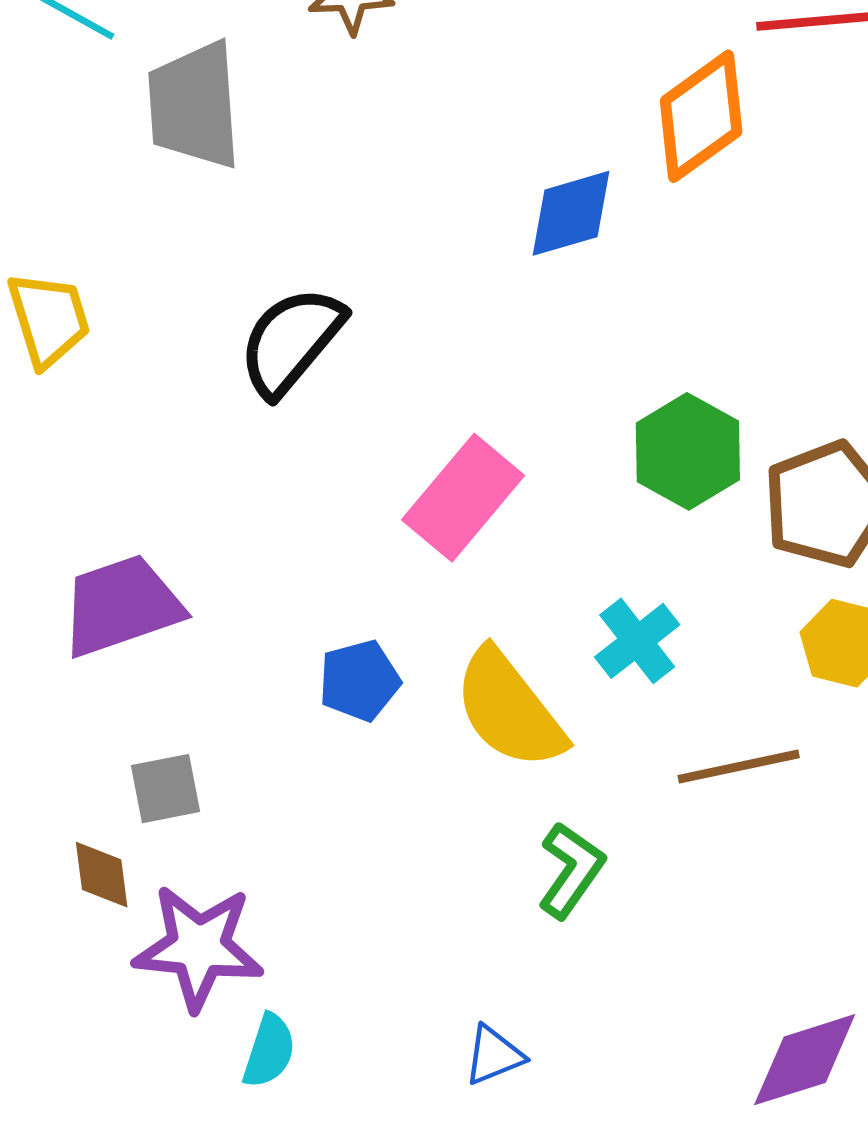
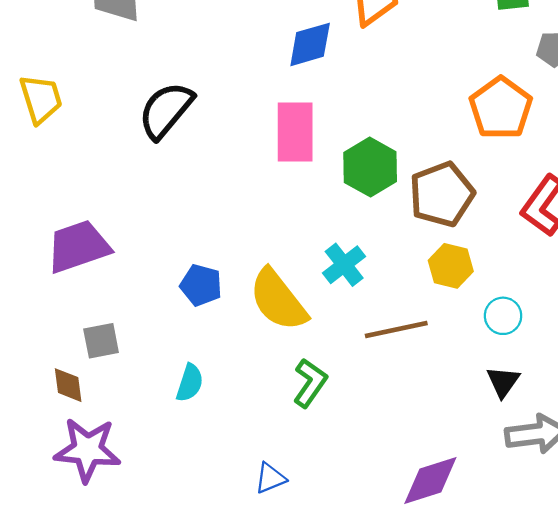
pink rectangle: (463, 498) -> (295, 132), moved, turned -40
blue pentagon: (359, 681) -> (201, 285), turned 30
purple star: (199, 947) -> (87, 450), moved
cyan semicircle: (269, 1051) -> (190, 383), moved

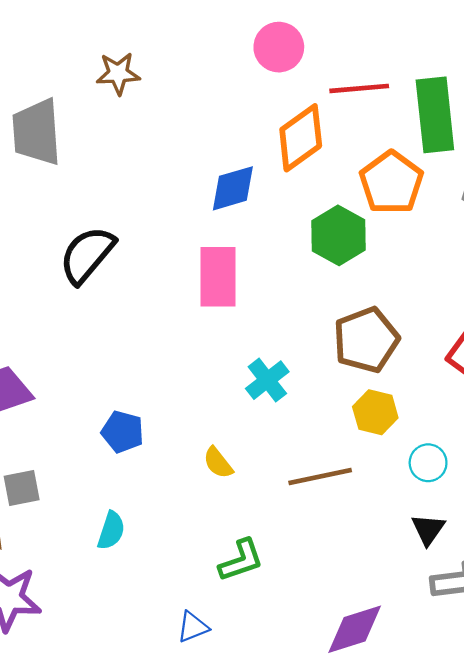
orange pentagon: (501, 108) -> (391, 183), moved
green hexagon: (370, 167) -> (339, 235), moved
cyan cross: (344, 265) -> (267, 380), moved
yellow semicircle: (278, 300) -> (218, 463), moved, size x0.5
green L-shape: (310, 383) -> (241, 560), moved, turned 36

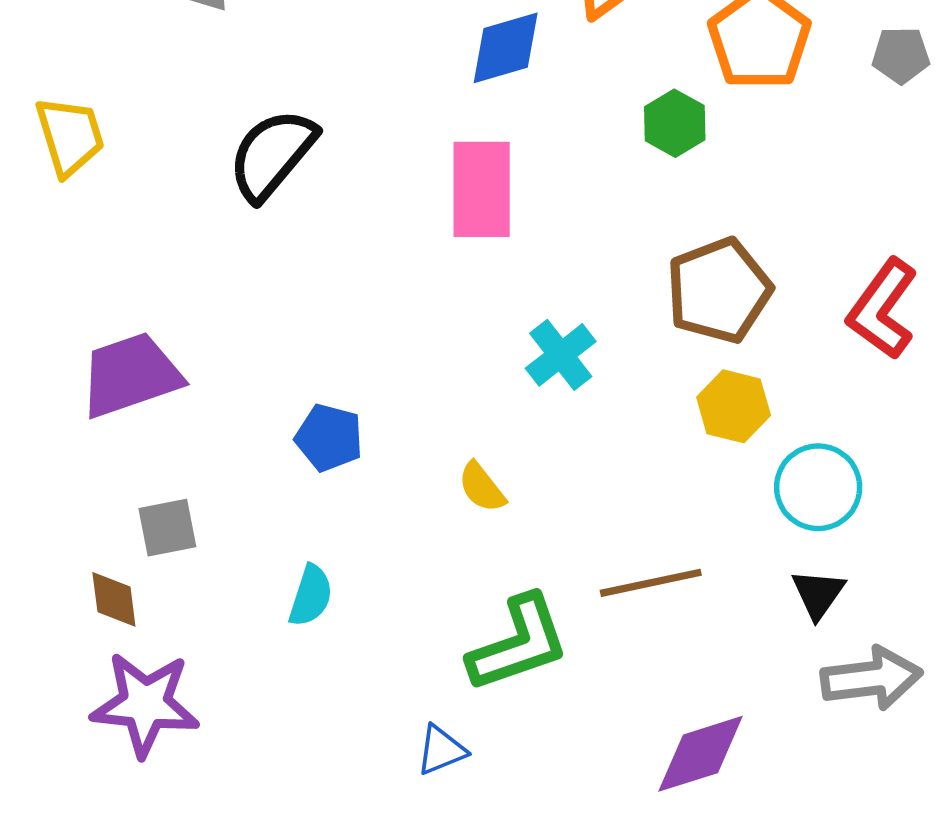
green hexagon: (339, 235) -> (675, 123), size x0.7
cyan circle: (428, 463) -> (818, 487), size x1.4
brown line: (320, 477) -> (651, 583), moved
green L-shape: (241, 560) -> (518, 644), size x1.4

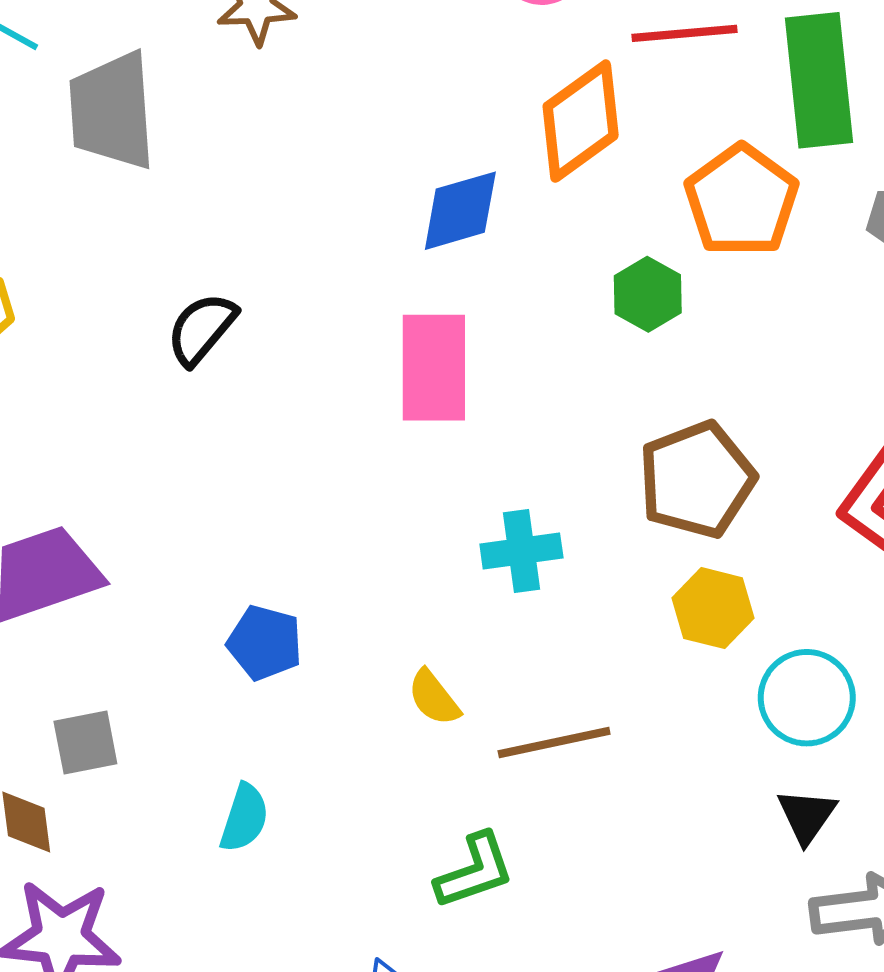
black semicircle: (272, 154) -> (202, 329), size x0.7
cyan cross: (561, 355) -> (521, 551), turned 30
brown line: (651, 583) -> (554, 743), moved
green L-shape: (518, 644) -> (475, 871), size x0.7

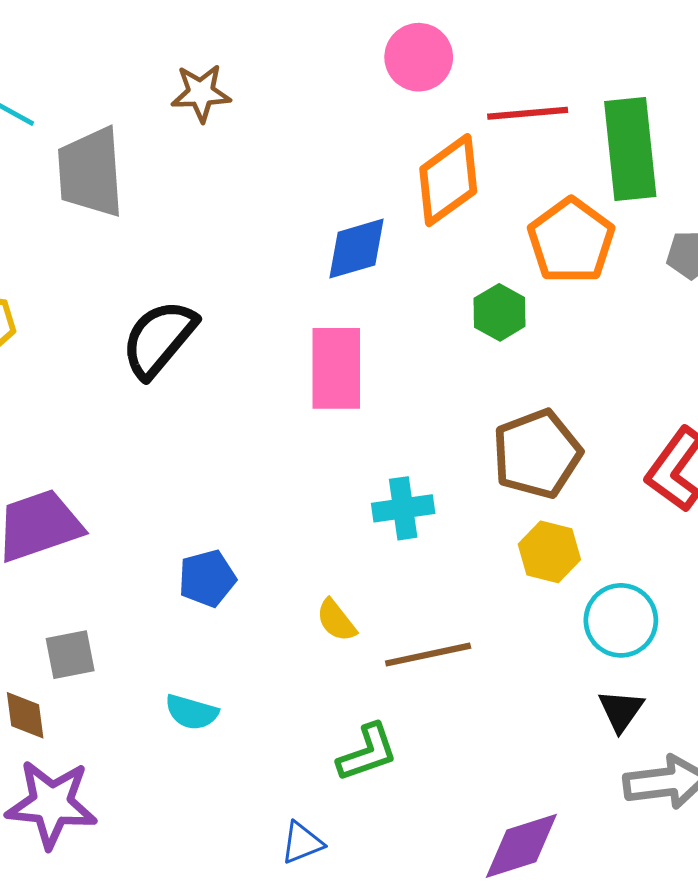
black semicircle: (202, 329) -> (159, 339), size x1.4
blue pentagon: (265, 643) -> (207, 578), turned -30
cyan semicircle: (244, 818) -> (192, 712), turned 88

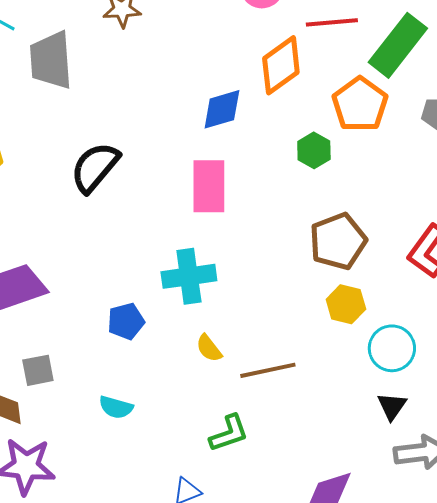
green rectangle: (630, 149) -> (398, 45), turned 44
cyan cross: (403, 508) -> (189, 276), moved, size x1.4

